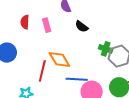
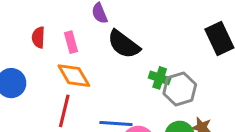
black semicircle: (82, 26) -> (124, 44), size x1.6
orange diamond: (59, 60) -> (74, 76), moved

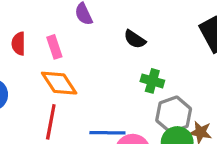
black semicircle: (124, 44) -> (135, 39), moved, size x0.6
gray hexagon: (180, 89) -> (174, 115), moved

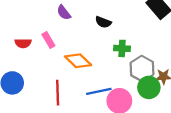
red semicircle: (19, 44) -> (23, 43), turned -77
orange diamond: (59, 83) -> (78, 61), moved

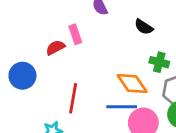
red semicircle: (23, 43) -> (55, 48), moved, turned 140
orange diamond: (78, 61) -> (132, 84), moved

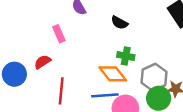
red semicircle: (55, 48) -> (43, 62), moved
green cross: (159, 62) -> (126, 56), moved

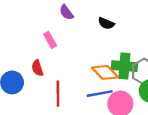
green cross: (126, 56) -> (124, 66), moved, size x1.5
red semicircle: (43, 62) -> (37, 68), turned -70

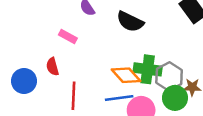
black semicircle: (106, 23) -> (130, 22), size x1.5
pink rectangle: (50, 40) -> (68, 37), turned -35

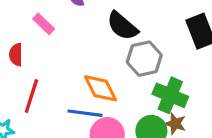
green cross: (148, 69) -> (170, 95), moved
gray hexagon: (169, 76) -> (144, 59), moved

